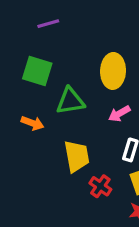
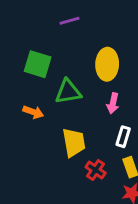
purple line: (48, 24) -> (69, 21), moved
pink arrow: (119, 114) -> (113, 103), turned -48

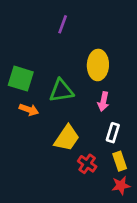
purple line: (69, 21) -> (63, 24), turned -54
green square: (38, 64) -> (21, 79), moved
yellow trapezoid: (74, 142) -> (67, 138), turned 44

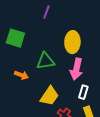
green square: (21, 79) -> (15, 38), moved
pink arrow: (103, 102) -> (76, 69), size x1.5

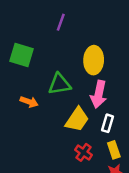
yellow trapezoid: (49, 96) -> (77, 120), moved

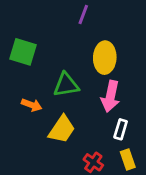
purple line: (61, 22) -> (83, 15), moved
yellow trapezoid: (77, 120) -> (62, 129), moved

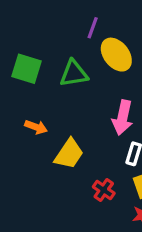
yellow ellipse: (105, 58) -> (116, 55), moved, turned -40
green triangle: (66, 85) -> (74, 73), moved

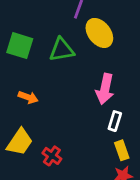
yellow trapezoid: (69, 154) -> (20, 142), moved
red cross: (104, 190) -> (52, 156), moved

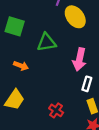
green triangle: (62, 50) -> (46, 42), moved
red cross: (52, 156) -> (56, 110), moved

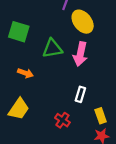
pink arrow: (79, 59) -> (80, 54), moved
white rectangle: (87, 84) -> (80, 94), moved

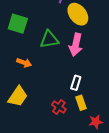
yellow rectangle: (101, 116) -> (81, 103), moved

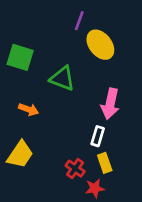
green triangle: (49, 39) -> (62, 78), turned 30
pink arrow: (76, 45) -> (110, 104), moved
red star: (96, 122) -> (95, 188), moved

